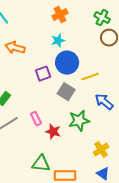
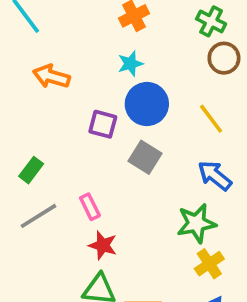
purple square: (43, 74) -> (103, 124), turned 35
yellow line: (90, 77) -> (211, 119), moved, turned 72
green star: (79, 121) -> (196, 223), moved
red star: (53, 132) -> (103, 245), moved

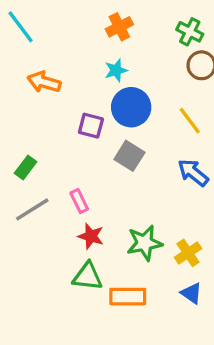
green star: (196, 223) -> (145, 243), moved

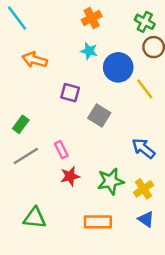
cyan star: (116, 70) -> (89, 51), turned 30
blue circle: (131, 107) -> (118, 67), moved
blue arrow: (193, 173) -> (143, 148), moved
red star: (91, 236) -> (70, 176), turned -30
green triangle: (88, 276) -> (35, 218), moved

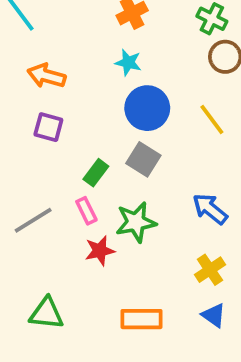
blue circle: (118, 67) -> (147, 108), moved
purple square: (70, 93) -> (48, 127), moved
green rectangle: (21, 124) -> (96, 173), moved
green star: (111, 181) -> (136, 222), moved

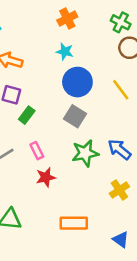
green rectangle: (96, 173) -> (27, 115), moved
green star: (136, 222) -> (85, 153), moved
blue triangle: (214, 315) -> (121, 240), moved

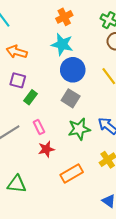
cyan star: (65, 52) -> (62, 44), size x1.5
orange rectangle: (74, 223) -> (72, 173), moved, turned -30

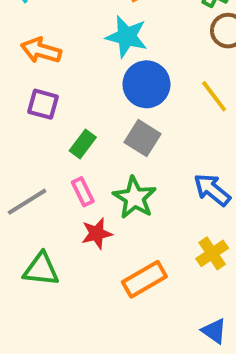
green rectangle: (30, 97) -> (83, 144), moved
green star: (79, 129) -> (135, 198), moved, turned -30
green triangle: (17, 184) -> (41, 269), moved

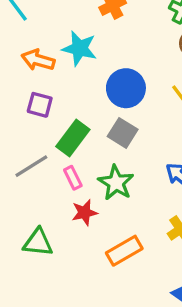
cyan star: (127, 37) -> (79, 48), moved
green rectangle: (83, 144) -> (73, 138), size x1.5
gray line: (27, 202) -> (31, 166), moved

